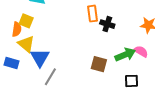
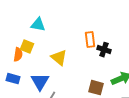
yellow triangle: (26, 44) -> (59, 58), moved
blue rectangle: (11, 63) -> (13, 79), moved

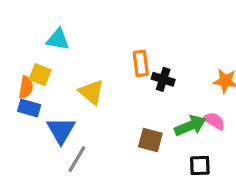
blue rectangle: (13, 79) -> (29, 108), moved

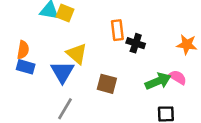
yellow square: (40, 75) -> (65, 13), moved
blue triangle: (61, 130) -> (62, 72), moved
brown square: (150, 140) -> (107, 84), moved

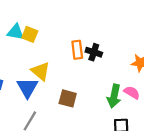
black cross: (136, 43) -> (94, 52), moved
green arrow: (158, 81) -> (114, 96), turned 125

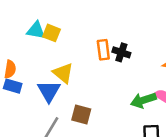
green arrow: (114, 96) -> (143, 100), turned 60
brown square: (68, 98) -> (81, 114), moved

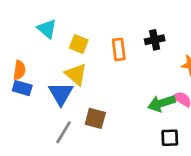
cyan triangle: (36, 30) -> (47, 29), turned 30
yellow square: (51, 33) -> (79, 44), moved
black cross: (121, 52) -> (155, 40), moved, turned -30

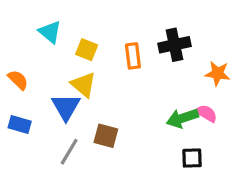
black cross: (155, 40) -> (174, 45), size x1.4
orange semicircle: (19, 70) -> (18, 80), turned -54
blue rectangle: (22, 88) -> (20, 125), moved

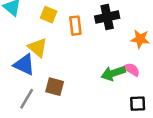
yellow square: (87, 50) -> (49, 15), moved
blue triangle: (66, 107) -> (24, 65), turned -35
black square: (192, 158) -> (138, 104), moved

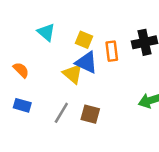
blue triangle: (24, 65) -> (87, 62), moved
gray line: (27, 99) -> (61, 113), moved

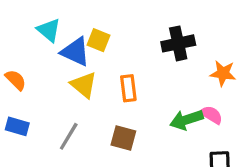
orange rectangle: (112, 51) -> (128, 88), moved
blue triangle: (87, 62) -> (75, 52), moved
brown square: (90, 114) -> (123, 138), moved

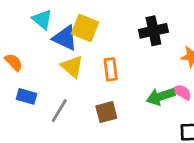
yellow square: (99, 40) -> (85, 28), size x1.4
blue rectangle: (17, 126) -> (26, 96), moved
brown square: (123, 138) -> (106, 112), turned -30

